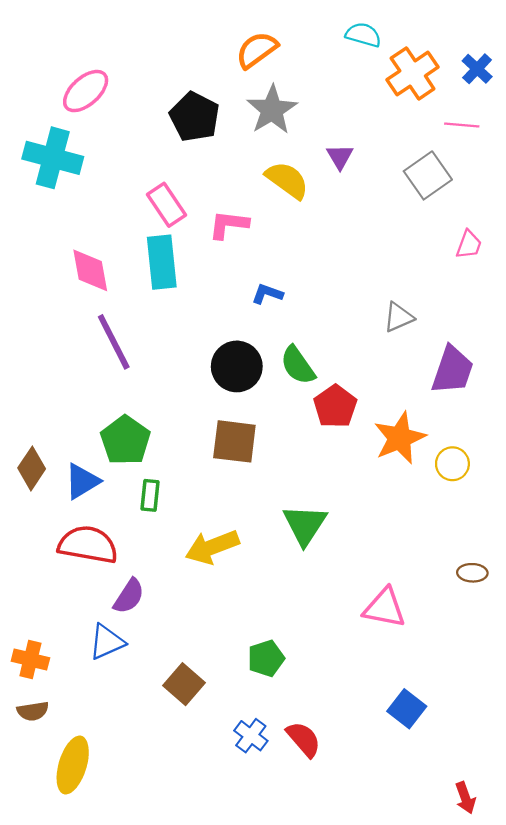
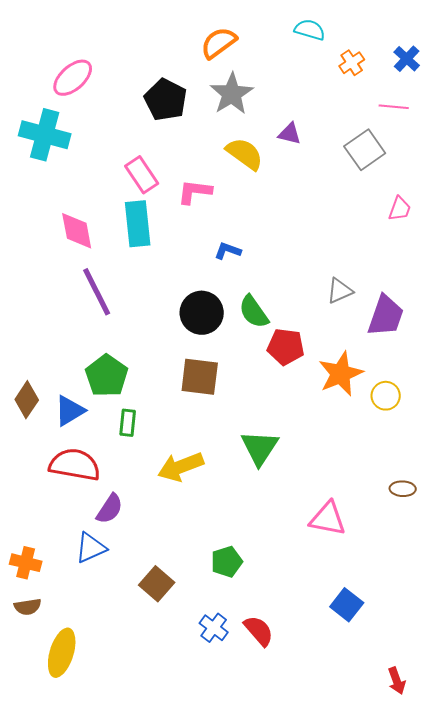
orange cross: (413, 73) -> (352, 63), size x0.6
purple triangle: (340, 157) -> (290, 134), turned -45
gray triangle: (399, 317) -> (340, 291), moved
red pentagon: (335, 406) -> (286, 347), turned -30

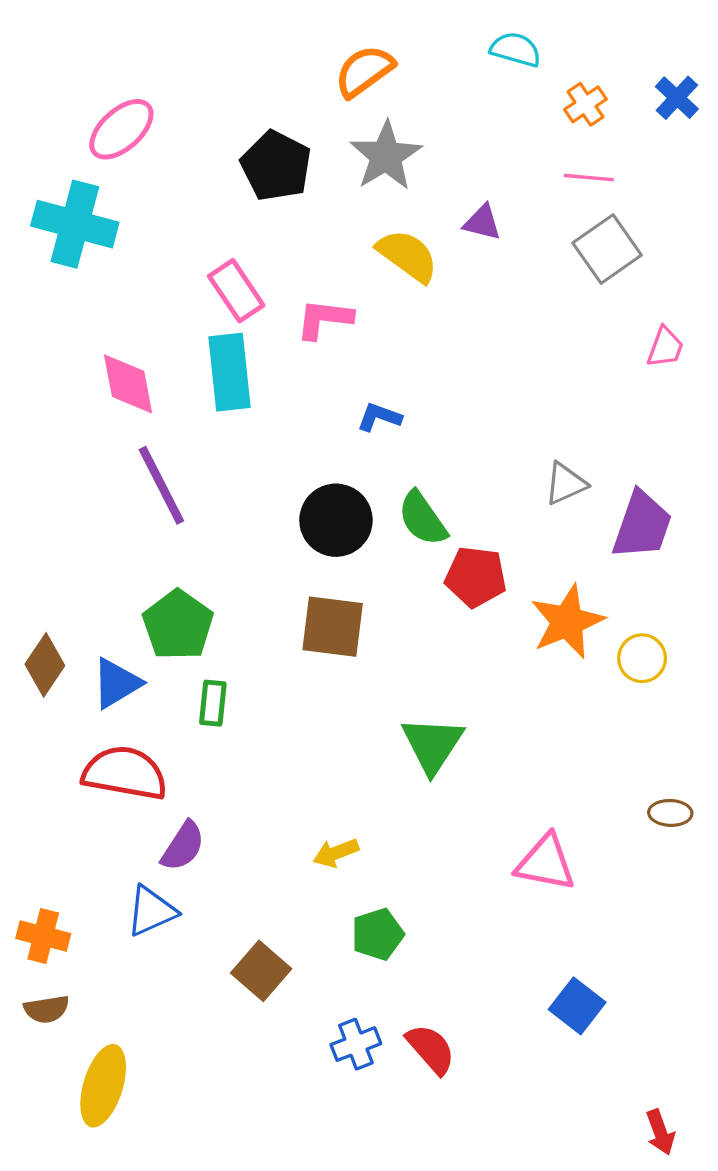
pink line: (394, 107) -> (589, 178), moved
yellow arrow: (181, 467) -> (336, 853), moved, size x0.6
blue cross: (214, 628) -> (356, 1044), turned 32

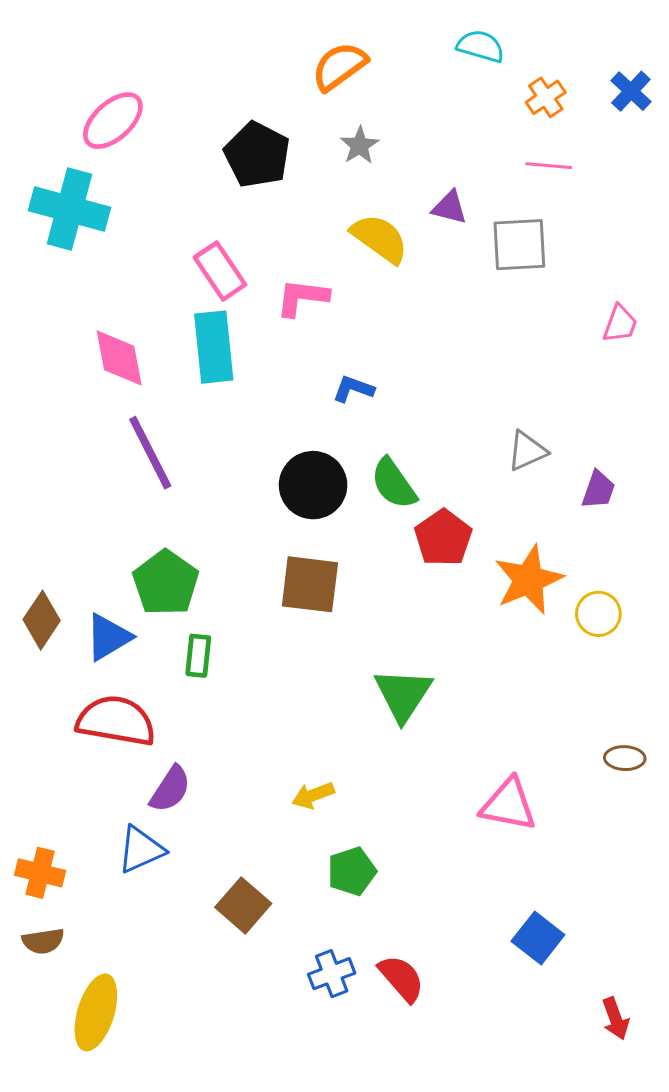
gray star: (386, 156) -> (360, 145), size x0.6
gray square: (607, 249) -> (519, 245), moved, turned 32
purple trapezoid: (642, 525) -> (598, 490), size x0.6
red pentagon: (476, 577) -> (443, 538), turned 30
red arrow: (660, 1132) -> (615, 1019), moved

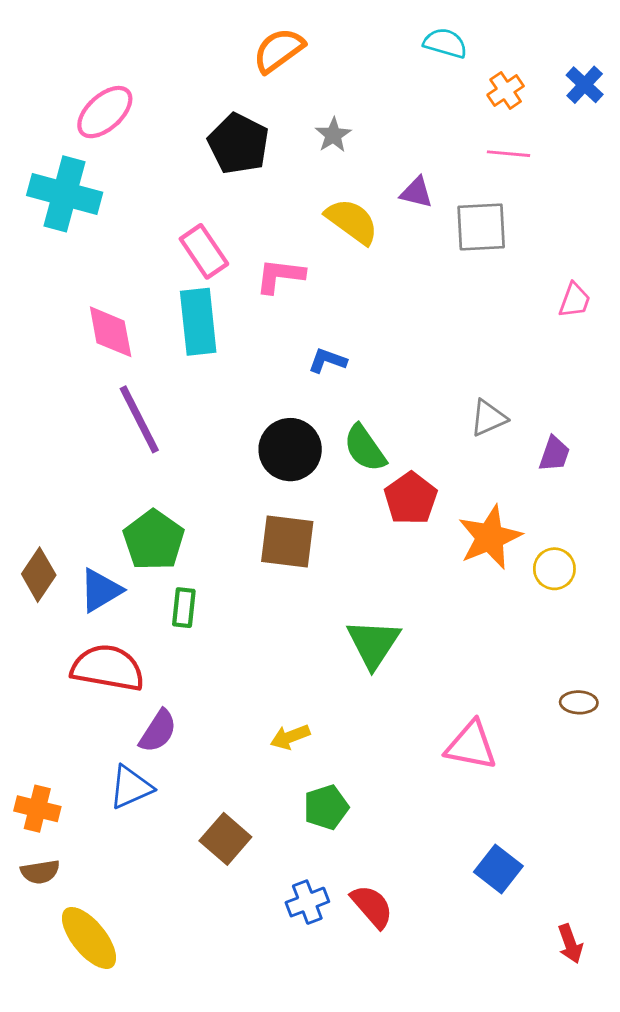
orange semicircle: (339, 66) -> (279, 50), moved
yellow ellipse: (96, 1012) -> (89, 938), turned -56

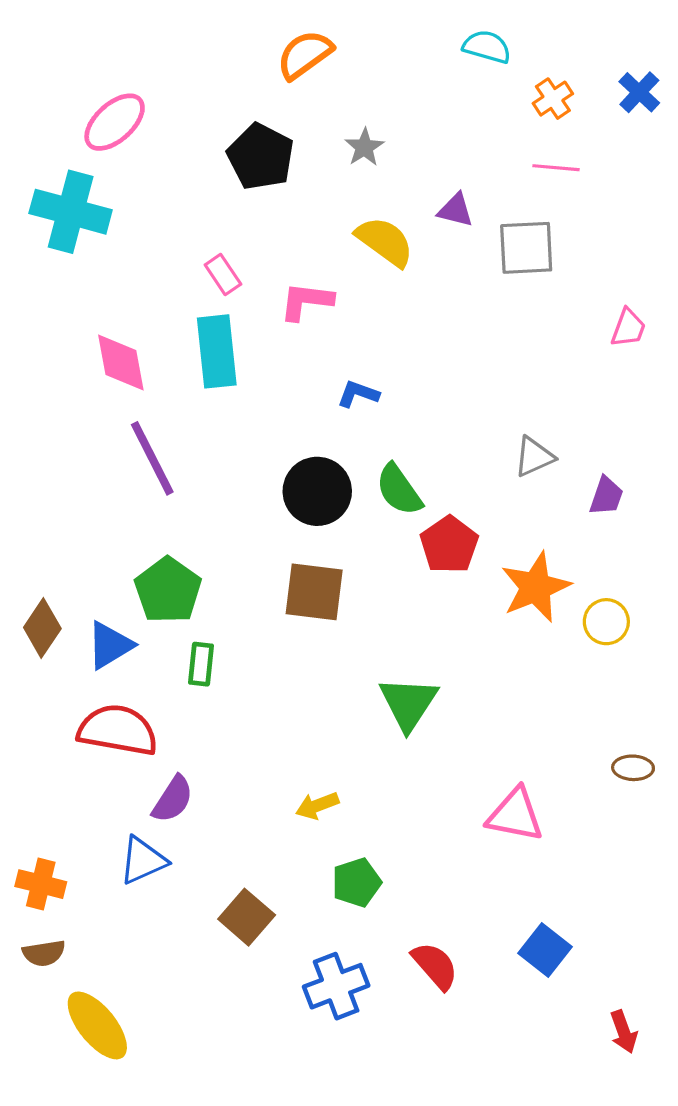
pink rectangle: (204, 251) -> (223, 275), size x0.7
blue cross: (307, 902) -> (336, 986), size x1.4
red semicircle: (372, 906) -> (435, 966), moved

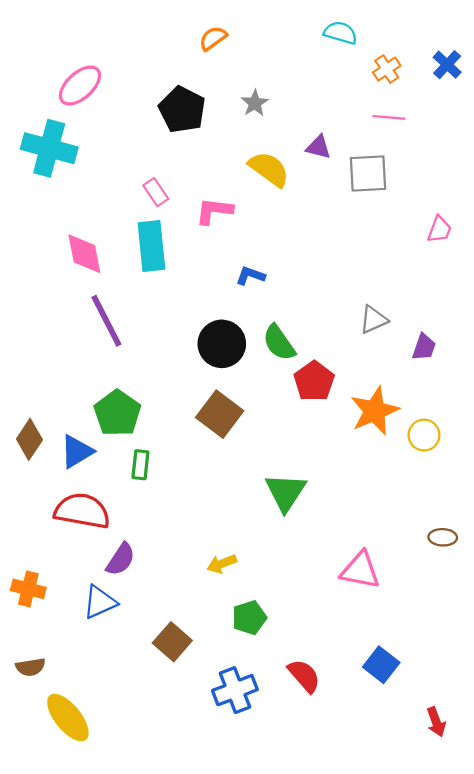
orange semicircle: (305, 55) -> (213, 38), size x0.7
brown square: (314, 592) -> (220, 414), turned 30
orange cross: (41, 884) -> (28, 589), moved

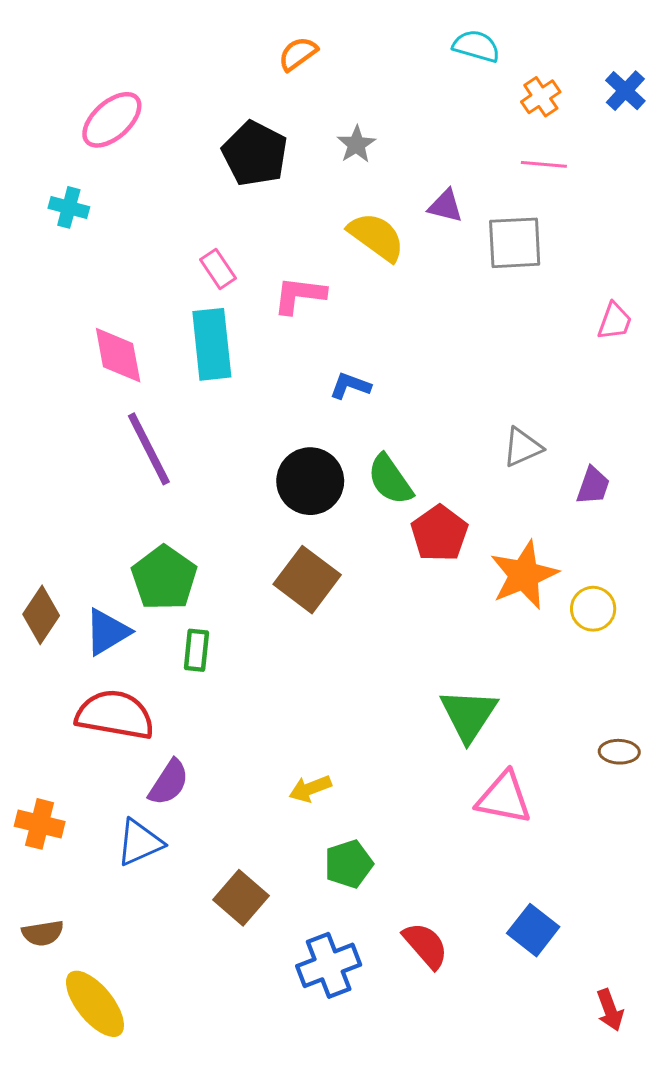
cyan cross: (49, 148) -> (69, 207), size x0.5
green triangle: (286, 492) -> (469, 715), moved

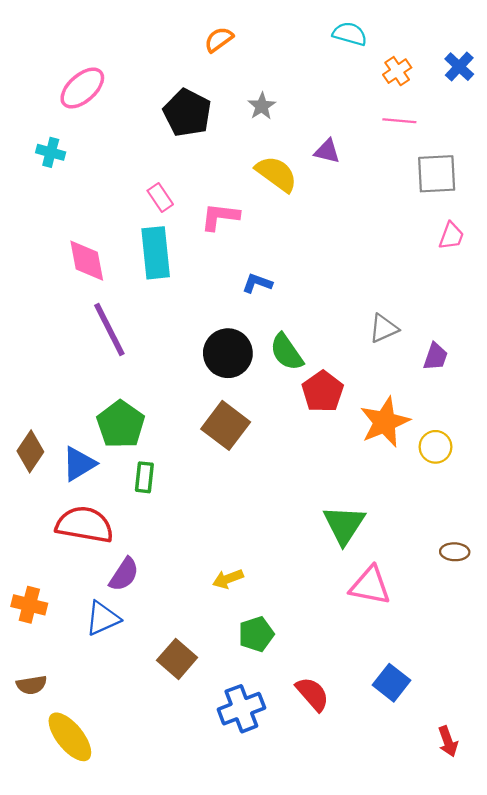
gray square: (515, 243) -> (437, 174), moved

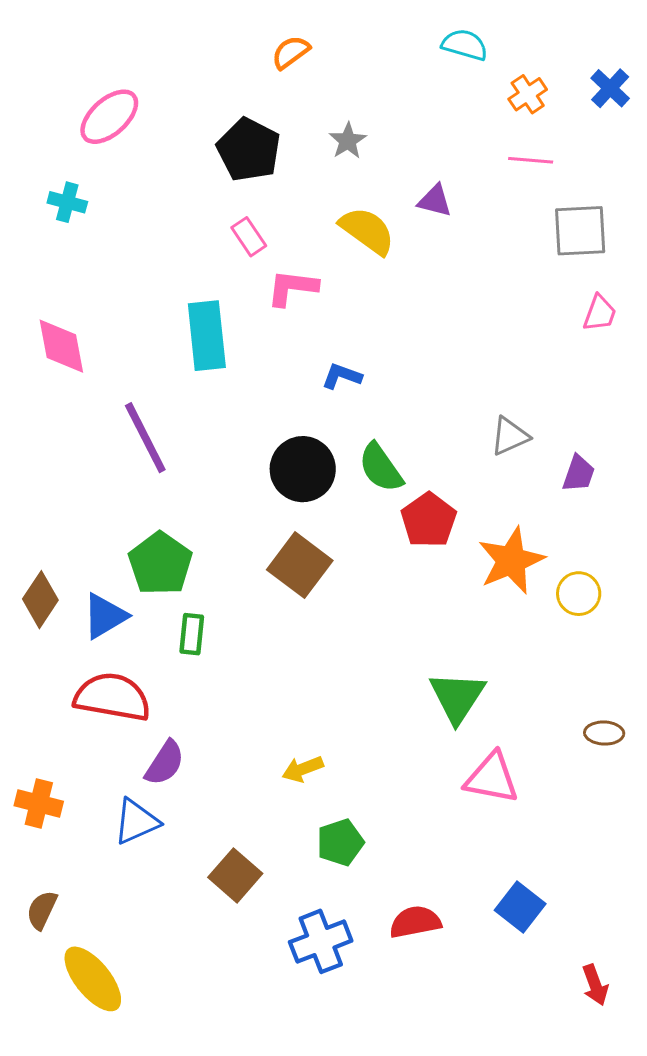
pink rectangle: (160, 197) -> (249, 237), moved
pink diamond: (87, 261) -> (61, 346), moved
brown semicircle: (32, 685) -> (42, 910), turned 124
red semicircle: (313, 694) -> (415, 922), turned -60

